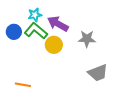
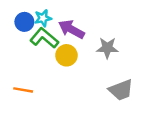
blue circle: (14, 32) -> (24, 22), moved
orange line: (23, 85) -> (23, 90), moved

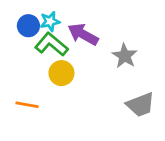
gray star: (107, 48) -> (125, 56), turned 30
yellow circle: (66, 55) -> (61, 73), moved

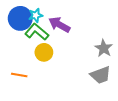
blue circle: (28, 26) -> (20, 18), size x1.5
gray star: (125, 56) -> (104, 48), moved

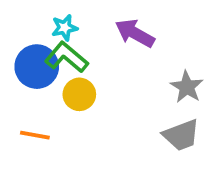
blue circle: (20, 18) -> (37, 67), moved
purple arrow: (59, 25) -> (135, 33), moved

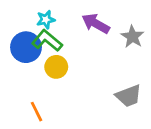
gray star: (187, 87) -> (132, 37), moved
orange line: (35, 135) -> (37, 112), moved, turned 54

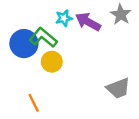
cyan star: (46, 20) -> (64, 18), moved
gray star: (132, 37) -> (121, 15), moved

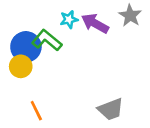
yellow circle: (52, 62) -> (21, 66), moved
gray trapezoid: (118, 88) -> (111, 109), moved

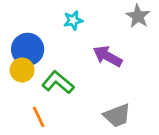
purple arrow: (95, 23) -> (108, 56), moved
green L-shape: (47, 40) -> (58, 82), moved

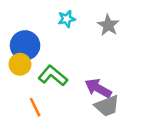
gray star: (138, 16) -> (108, 25), moved
purple arrow: (108, 56) -> (98, 88), moved

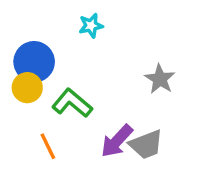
gray star: (108, 25) -> (160, 79), moved
purple arrow: (98, 88) -> (117, 141), moved, turned -76

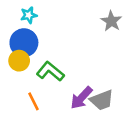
cyan star: (91, 26) -> (29, 15), moved
gray star: (160, 79) -> (111, 21), moved

